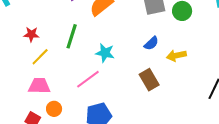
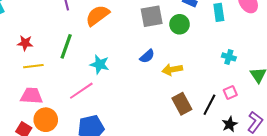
yellow line: (40, 57) -> (33, 66), turned 36
brown rectangle: (149, 80) -> (182, 104), moved
orange circle: (54, 109) -> (46, 120), size x1.5

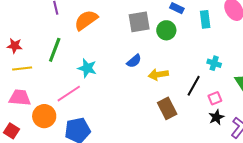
black line: (209, 105) -> (194, 86), moved
orange circle: (46, 120) -> (44, 116), moved
black star: (230, 124) -> (216, 117), moved

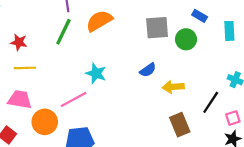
green line: (55, 50) -> (63, 32), moved

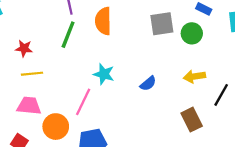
orange semicircle: (99, 21) -> (103, 21), turned -56
blue semicircle: (148, 70) -> (148, 84), moved
yellow arrow: (173, 87) -> (194, 76), moved
pink line: (74, 99) -> (83, 102), turned -32

